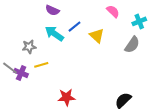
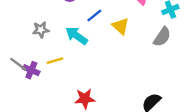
cyan arrow: (54, 34) -> (76, 36), moved
gray star: (29, 47) -> (41, 30), moved

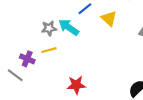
gray star: (41, 30) -> (49, 28), moved
gray line: (18, 64) -> (15, 75), moved

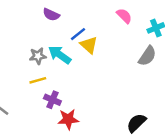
yellow triangle: (109, 18) -> (89, 45), moved
purple cross: (27, 59) -> (52, 100), moved

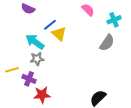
gray star: (38, 56) -> (37, 59), moved
yellow line: (38, 80) -> (12, 70), moved

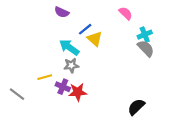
cyan cross: (114, 20) -> (145, 35), moved
gray semicircle: (107, 43) -> (146, 48), turned -78
red star: (42, 95) -> (78, 92), moved

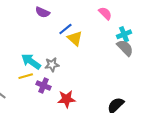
cyan arrow: (69, 47) -> (31, 61), moved
red star: (78, 92) -> (67, 99), moved

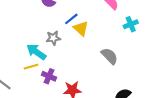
gray semicircle: (125, 48) -> (109, 56), moved
gray star: (52, 65) -> (53, 38), moved

